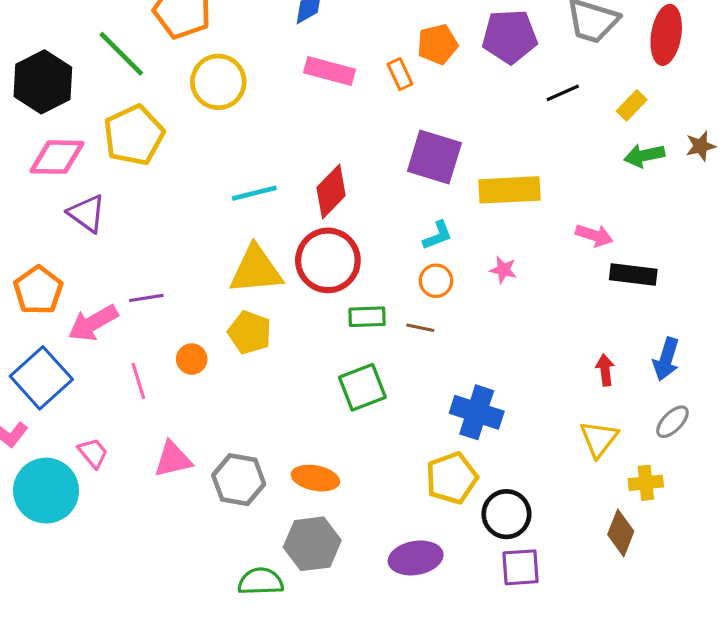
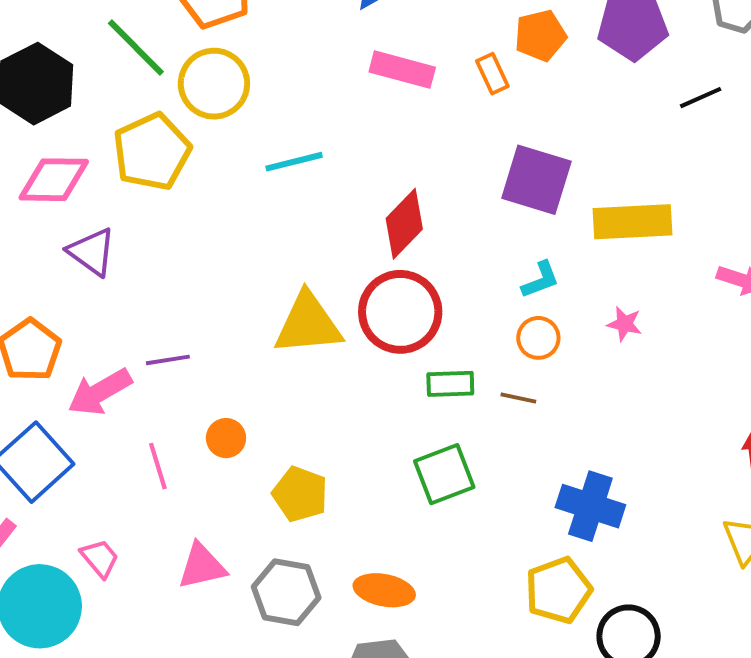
yellow circle: (218, 82) -> (214, 84), moved
cyan line: (254, 193) -> (294, 162), moved
yellow pentagon: (250, 332) -> (300, 494), moved

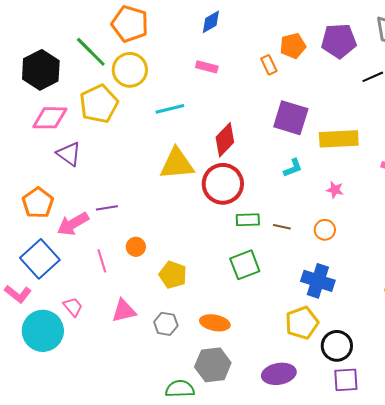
pink rectangle: (402, 70) -> (207, 67), moved, size x0.7
yellow triangle: (308, 324) -> (177, 164), moved
orange circle: (538, 338) -> (325, 230), moved
gray hexagon: (286, 592) -> (166, 324), size x0.7

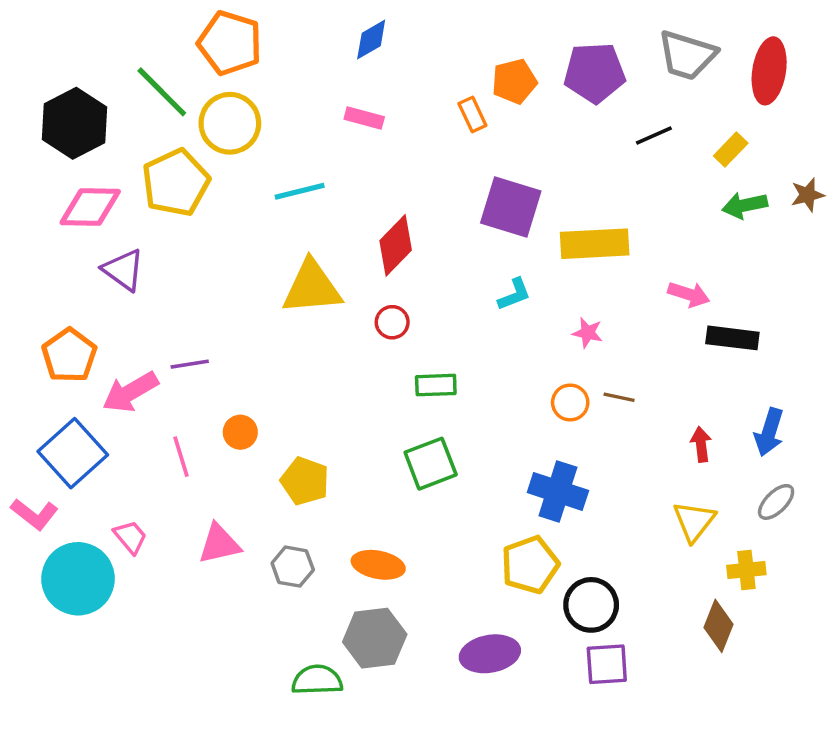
red circle: (223, 184) -> (392, 322), size x0.5
brown line: (282, 227) -> (619, 397), moved

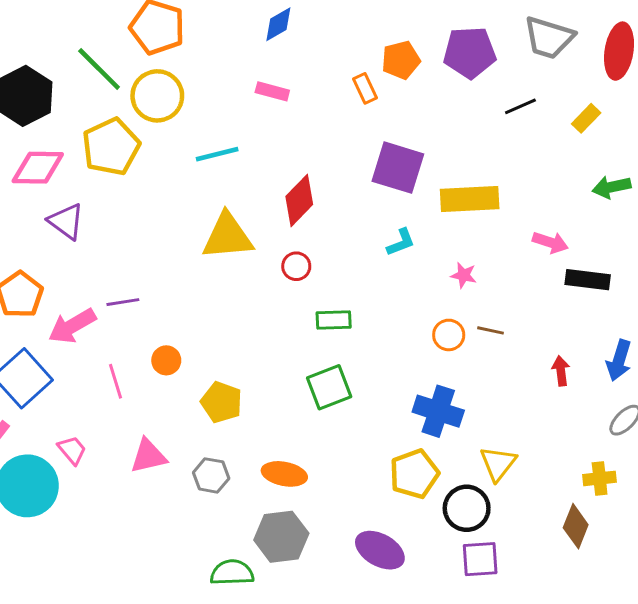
green arrow: (745, 205) -> (612, 187), moved
yellow triangle: (694, 521) -> (498, 463), moved
purple ellipse: (490, 654) -> (380, 550), turned 39

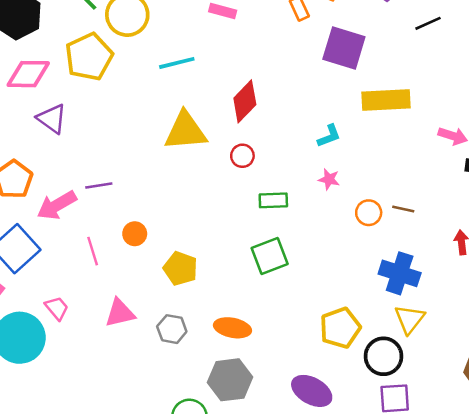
purple square: (398, 168) -> (344, 48), moved
pink star: (464, 275) -> (329, 179), moved
blue cross: (438, 411) -> (400, 273), moved

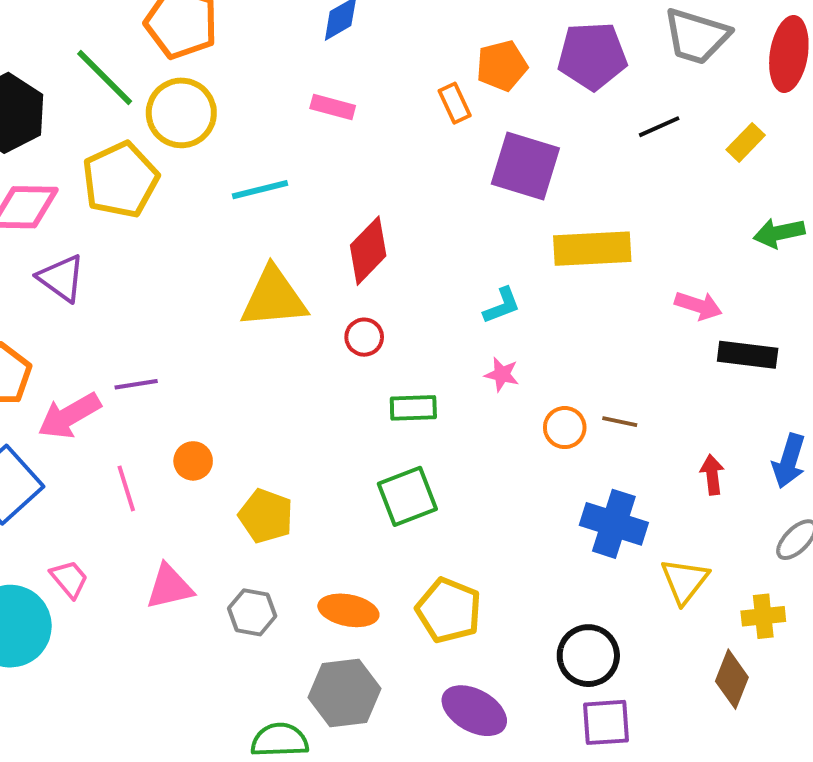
yellow triangle: (409, 319) -> (685, 581), moved
yellow pentagon: (340, 328) -> (449, 610), moved, turned -30

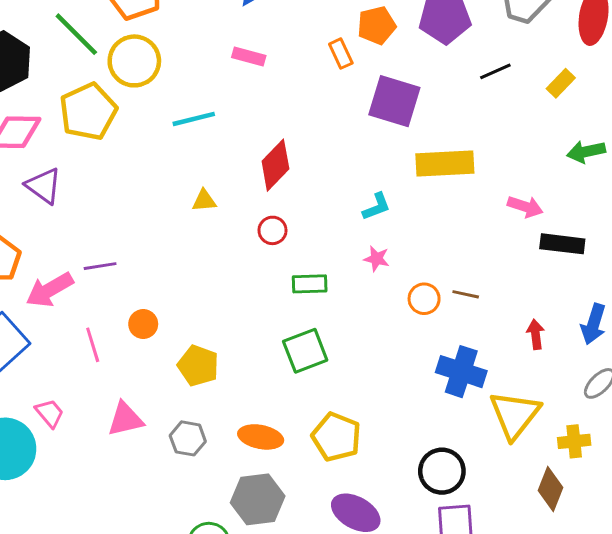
yellow triangle: (274, 298) -> (204, 201), size x0.5
yellow triangle: (685, 581) -> (515, 415), size x1.4

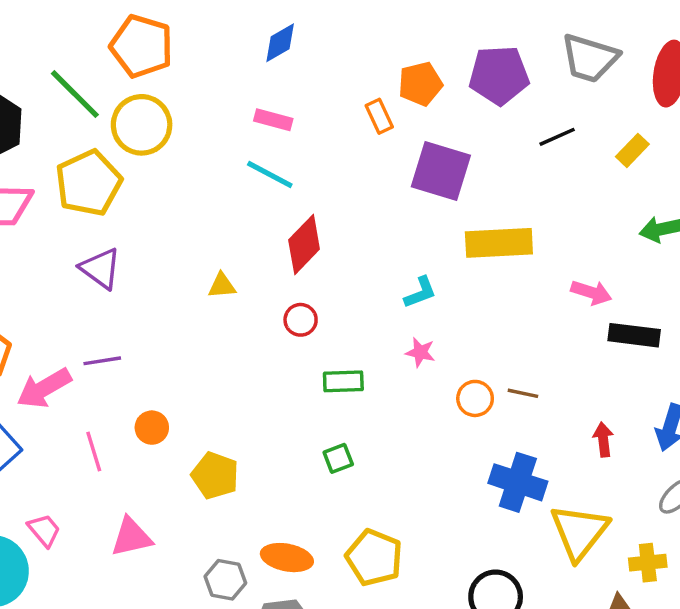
cyan line: (194, 119) -> (270, 174), moved, turned 42
purple triangle: (44, 186) -> (101, 269), moved
green square: (305, 351) -> (338, 458), size x0.6
gray hexagon: (188, 438) -> (225, 580), moved

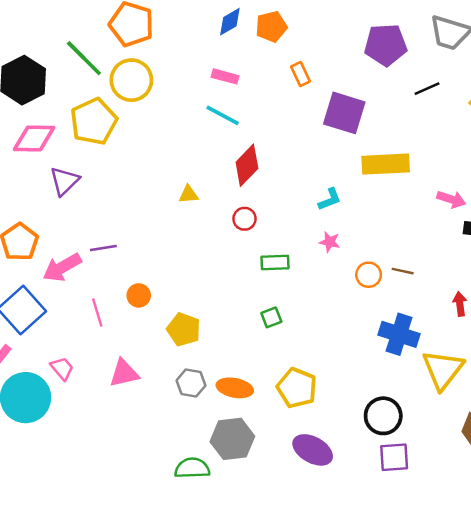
orange pentagon: (420, 84) -> (271, 27), moved
purple triangle: (101, 269) -> (64, 181), moved, turned 40
gray hexagon: (225, 580) -> (191, 383), moved

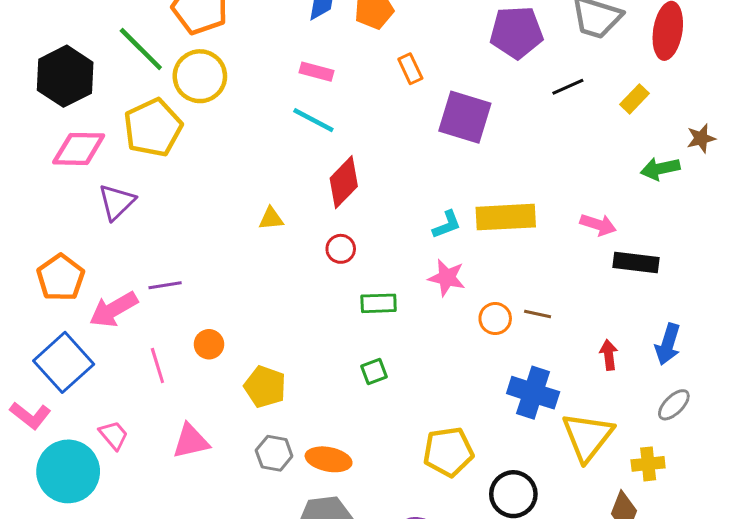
yellow rectangle: (386, 164) -> (506, 217), moved
pink star: (330, 242) -> (447, 278), size x1.4
yellow pentagon: (297, 388) -> (448, 452), moved, turned -30

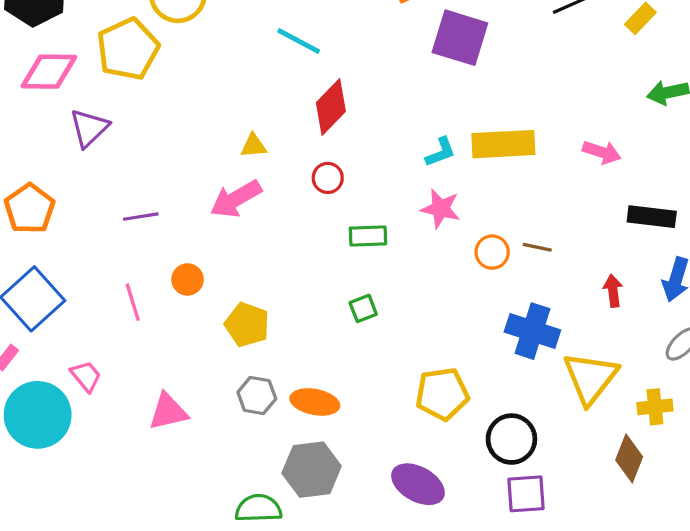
black rectangle: (636, 262) -> (652, 217), moved
pink arrow: (114, 309) -> (236, 199), moved
pink triangle: (191, 441) -> (168, 412), moved

